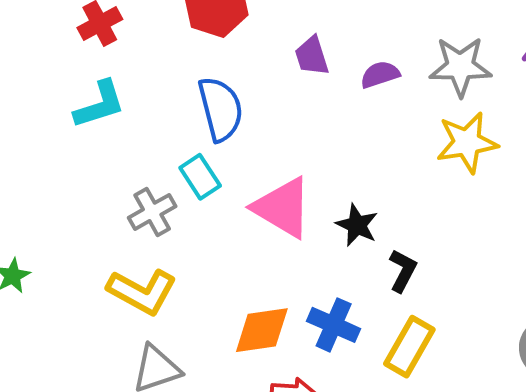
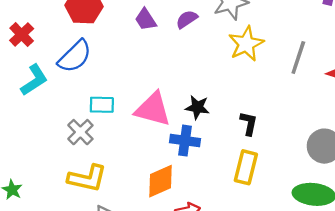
blue semicircle: (221, 109) -> (75, 56), moved, turned 75
cyan rectangle: (200, 177) -> (102, 105), turned -40
black L-shape: (403, 271) -> (249, 123), moved
blue cross: (334, 325) -> (185, 141), moved

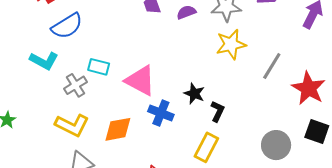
blue semicircle: (75, 56) -> (67, 26), moved
cyan L-shape: (34, 80) -> (44, 61), moved, turned 48
black star: (197, 107) -> (194, 94), moved
orange diamond: (160, 181) -> (118, 129), moved

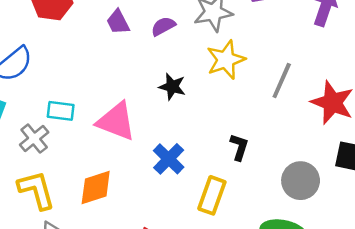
black star: (194, 94) -> (172, 87), moved
black L-shape: (217, 111) -> (239, 147), moved
blue cross: (161, 113) -> (169, 159), moved, turned 30
yellow L-shape: (72, 125) -> (36, 190), turned -124

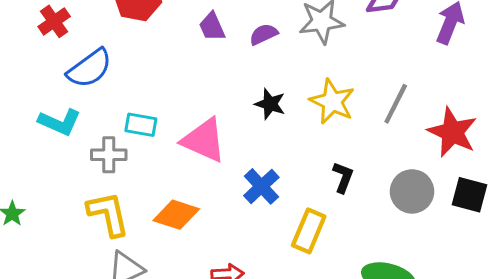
yellow star: (226, 60) -> (332, 102), moved, turned -30
gray cross: (34, 138) -> (109, 155), turned 36
gray circle: (301, 181) -> (412, 191), moved
orange diamond: (96, 187) -> (176, 215), turned 33

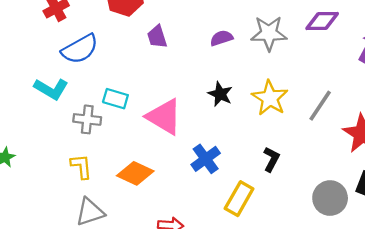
purple trapezoid: (212, 27) -> (157, 37), moved
gray circle: (412, 191) -> (330, 198), moved
yellow L-shape: (108, 214) -> (81, 166), size x0.7

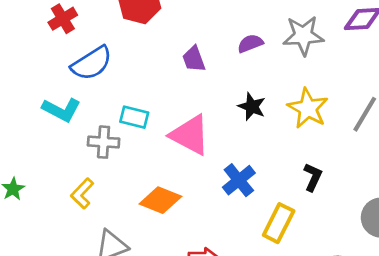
purple trapezoid: (157, 37) -> (194, 59), moved
yellow L-shape: (81, 166) -> (82, 193), moved, turned -128

